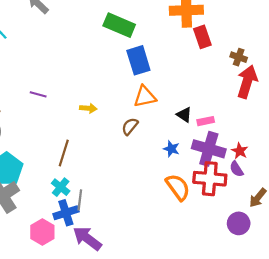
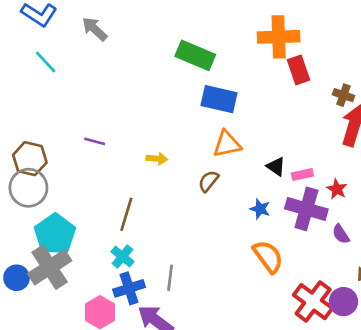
blue rectangle: (138, 60) -> (219, 99), turned -60
red star: (240, 151) -> (337, 189), moved
red cross: (210, 179) -> (313, 302), moved, turned 32
gray line: (80, 200) -> (170, 278), moved

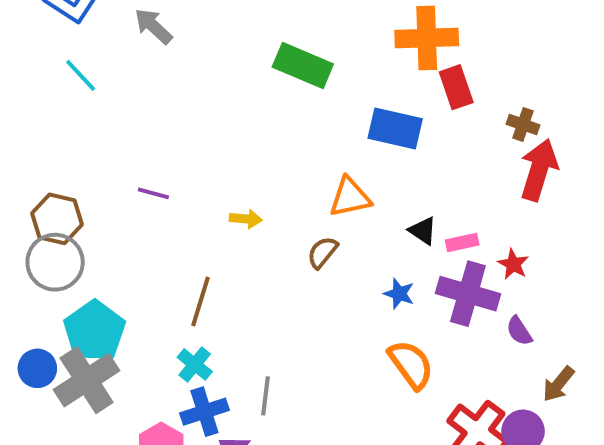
blue rectangle: (219, 99) -> (395, 128), moved
blue circle: (17, 278) -> (37, 368), moved

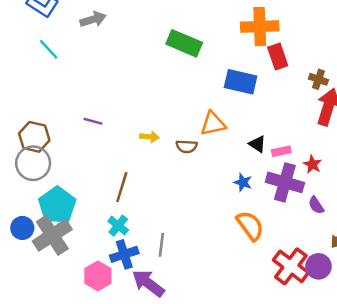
gray arrow: (153, 26) -> (93, 19), turned 120
brown semicircle: (322, 252) -> (187, 146), moved, turned -126

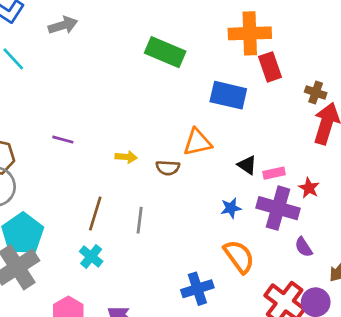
blue star: (243, 182) -> (231, 208), turned -30
purple semicircle: (316, 205) -> (304, 247), moved
gray line: (161, 245) -> (140, 220), moved
blue cross: (124, 254) -> (197, 289), moved

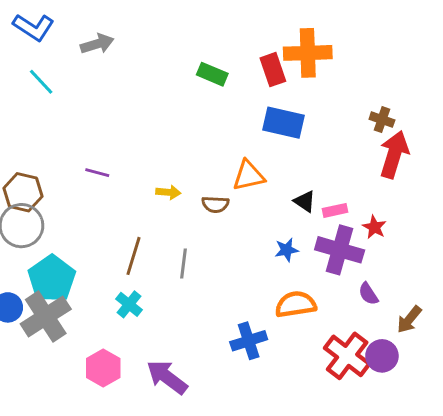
green rectangle: (165, 52) -> (212, 74), size x0.7
red rectangle: (270, 67) -> (273, 70), moved
orange semicircle: (239, 256) -> (296, 304), turned -63

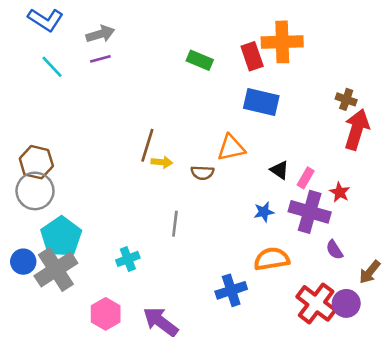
purple line: (97, 173) -> (100, 59), moved, turned -30
pink rectangle: (335, 210) -> (306, 178), turned -48
brown line: (134, 256) -> (147, 145), moved
cyan cross: (129, 304) -> (128, 259), turned 30

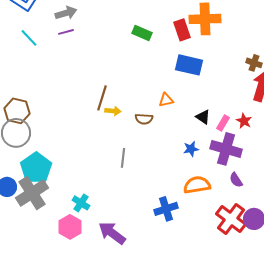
orange triangle: (231, 148) -> (166, 100), size x0.7
red star: (340, 192) -> (244, 121), moved
purple semicircle: (334, 250) -> (236, 180), moved
cyan cross: (128, 259) -> (81, 203), moved, turned -36

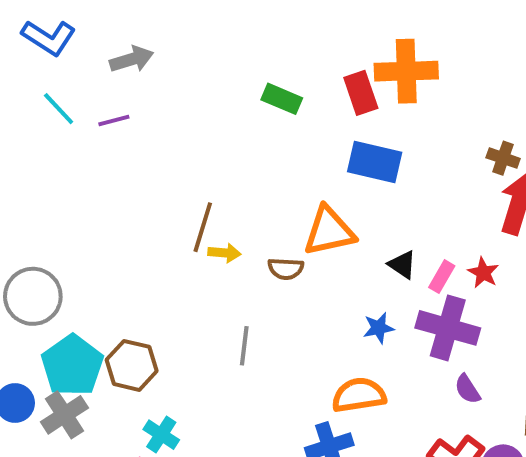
purple line: (66, 32) -> (114, 120), moved
orange triangle: (166, 100) -> (329, 231), size x1.8
brown hexagon: (17, 111) -> (132, 365), moved
orange semicircle: (197, 185) -> (359, 395), moved
gray cross: (32, 193) -> (64, 415), size x0.7

